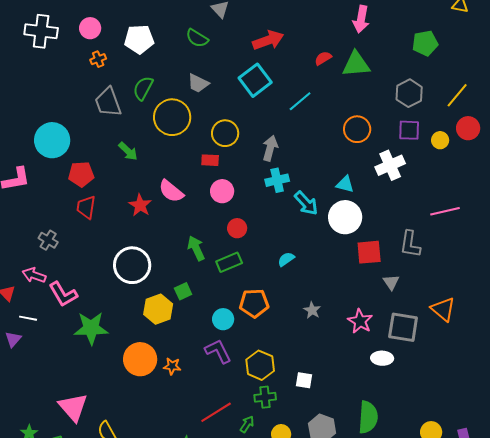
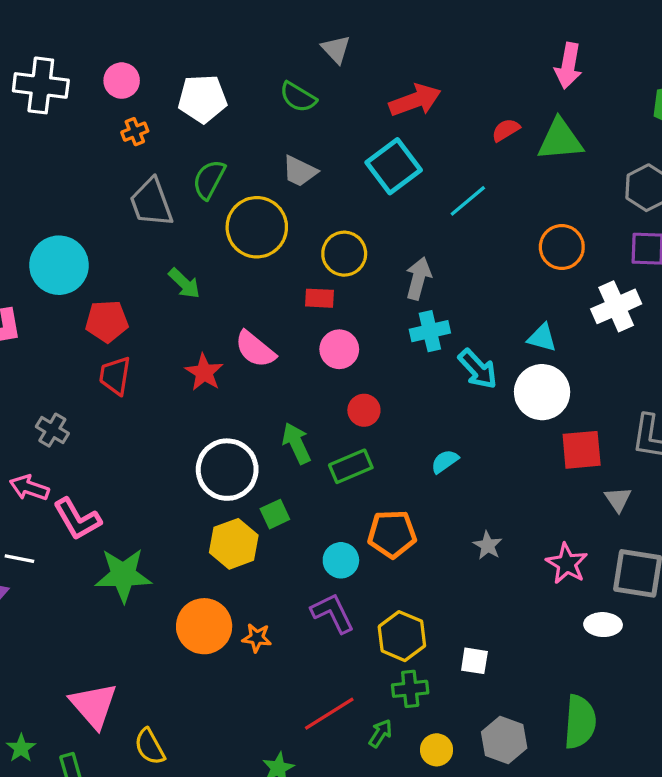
white circle: (132, 265) -> (227, 470), moved

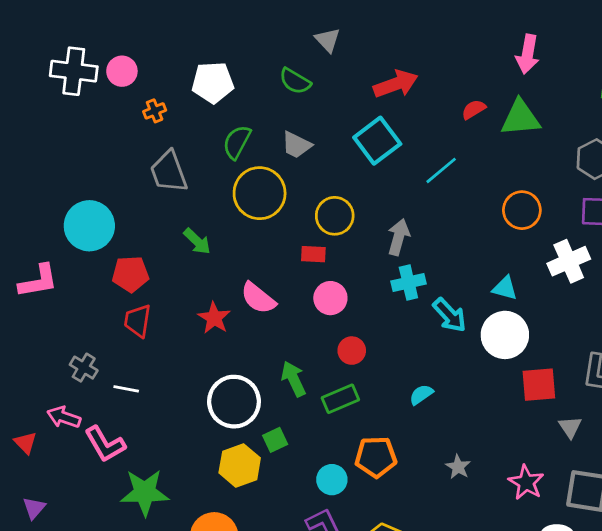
pink circle: (122, 81) -> (122, 71), moved
green semicircle: (209, 179) -> (237, 142), moved
white line: (19, 559) -> (126, 389), moved

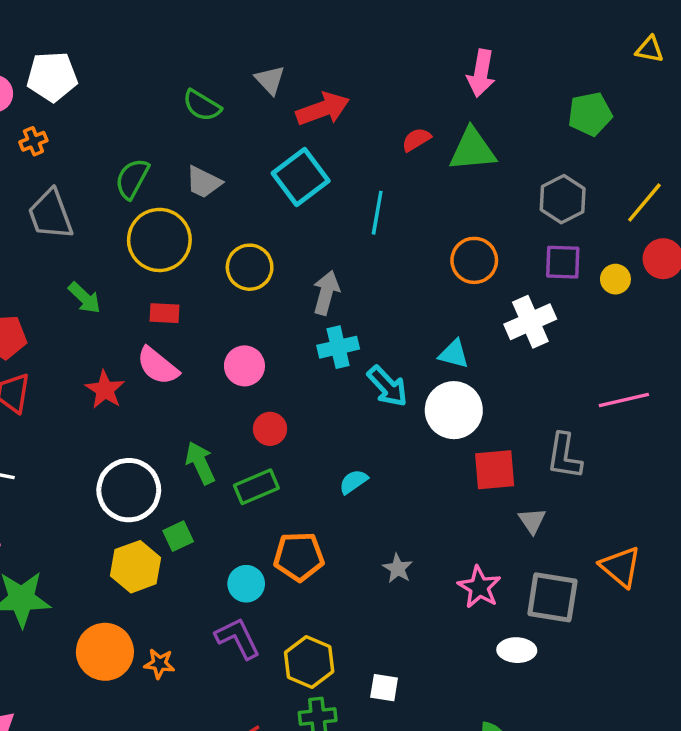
gray triangle: (328, 40) -> (270, 80), moved
white pentagon: (213, 83) -> (52, 77), moved
cyan line: (441, 170) -> (377, 213), turned -40
red rectangle: (313, 254) -> (164, 313), moved

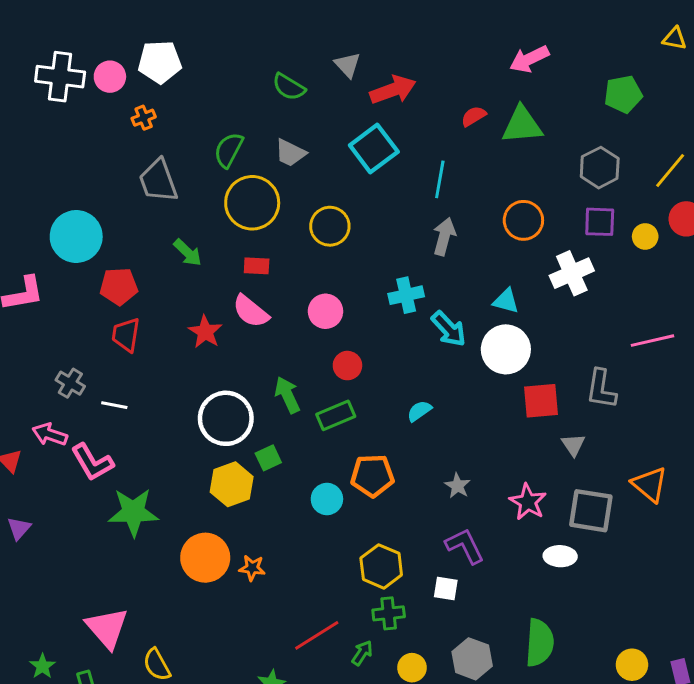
pink arrow: (481, 73) -> (529, 59), turned 54
gray arrow: (326, 293) -> (444, 236), moved
purple L-shape: (238, 638) -> (465, 546), moved

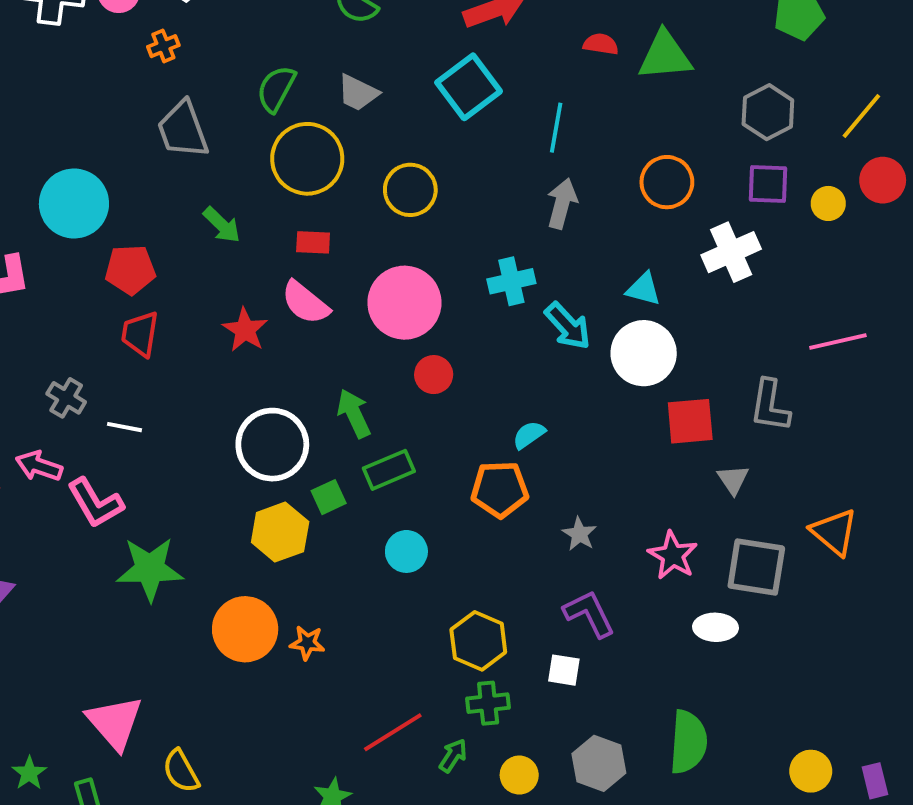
red semicircle: (474, 116) -> (601, 44), turned 40
pink circle: (325, 311) -> (404, 303), size x1.6
green rectangle: (336, 415) -> (389, 470), moved
orange pentagon: (372, 476) -> (500, 489), moved

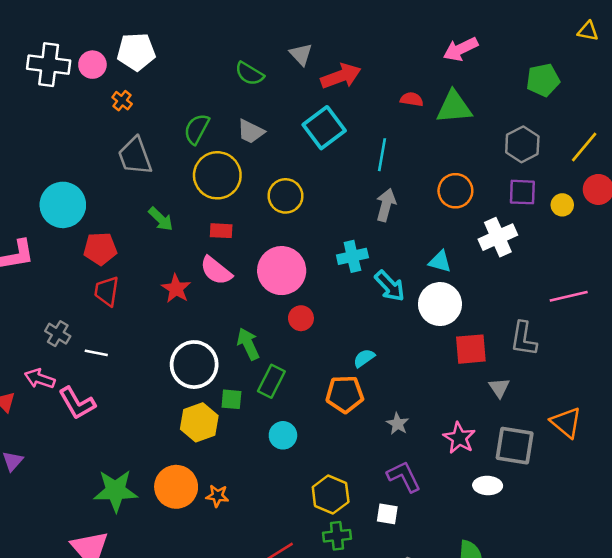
orange cross: (163, 46) -> (122, 101), turned -30
green rectangle: (389, 470) -> (271, 381), turned -40
green square: (329, 497) -> (231, 399), turned 30
green star: (150, 569) -> (116, 491), moved

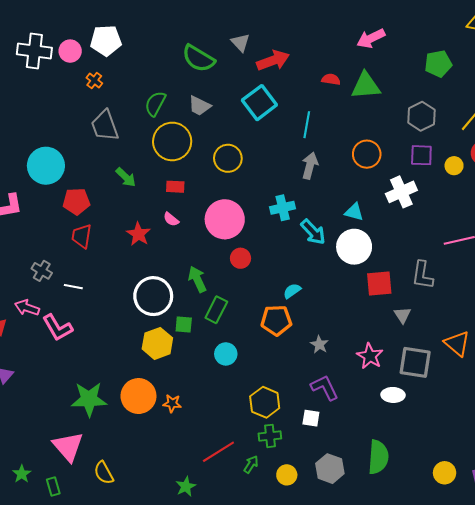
green semicircle: (249, 74) -> (198, 58), size x1.4
pink semicircle: (216, 271) -> (171, 219), size x0.6

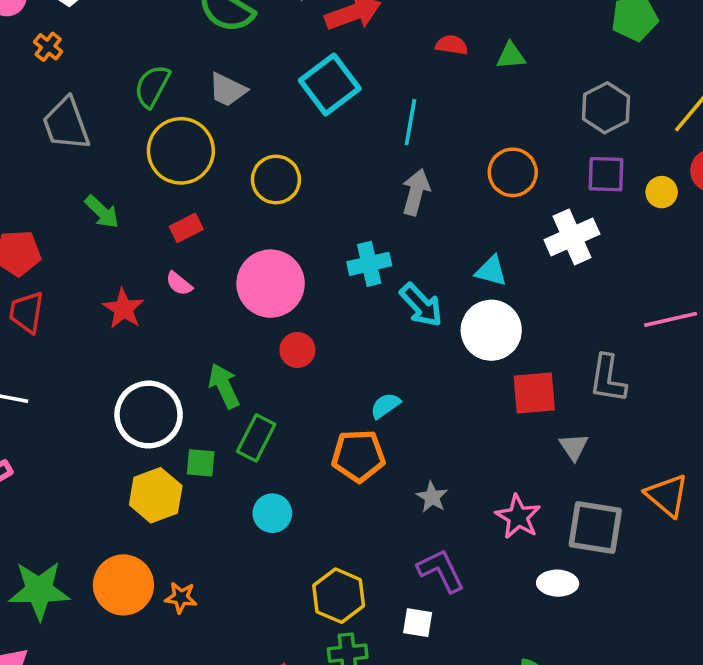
green triangle: (366, 86) -> (511, 56), size x0.6
red rectangle: (175, 187) -> (186, 228), turned -30

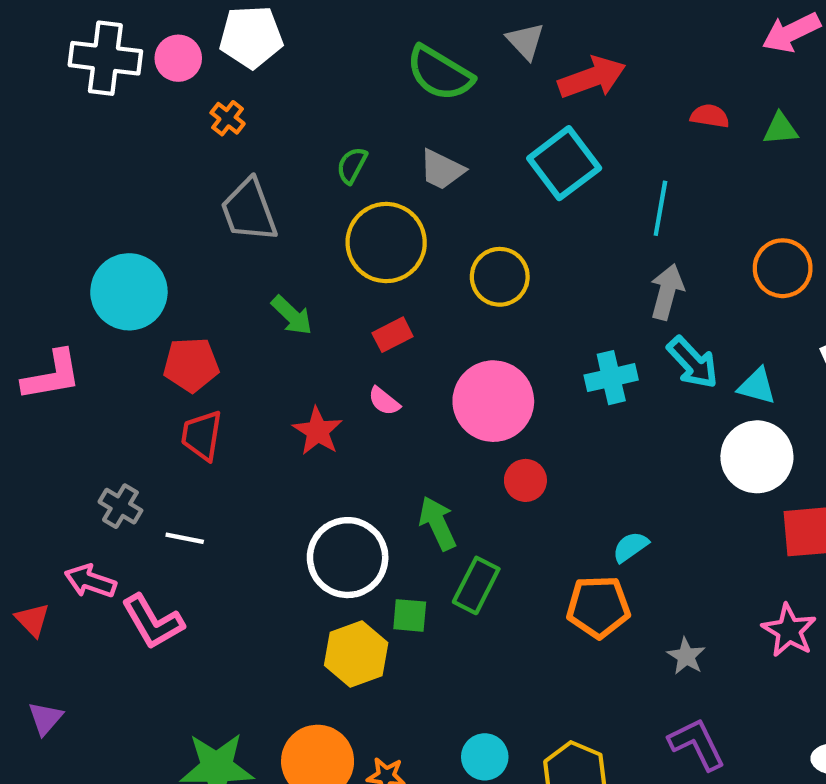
green semicircle: (152, 86) -> (352, 165), size x0.7
cyan arrow: (421, 305) -> (693, 363), moved
cyan circle: (272, 513) -> (485, 757), moved
pink star: (518, 517) -> (789, 630), moved

